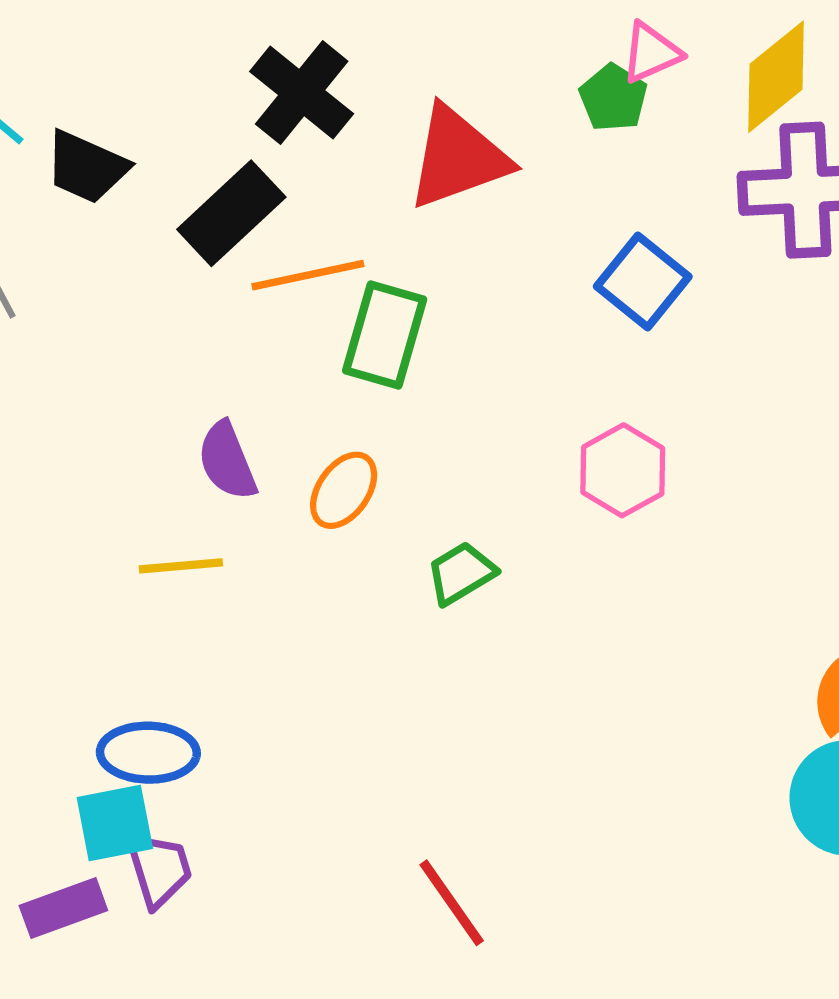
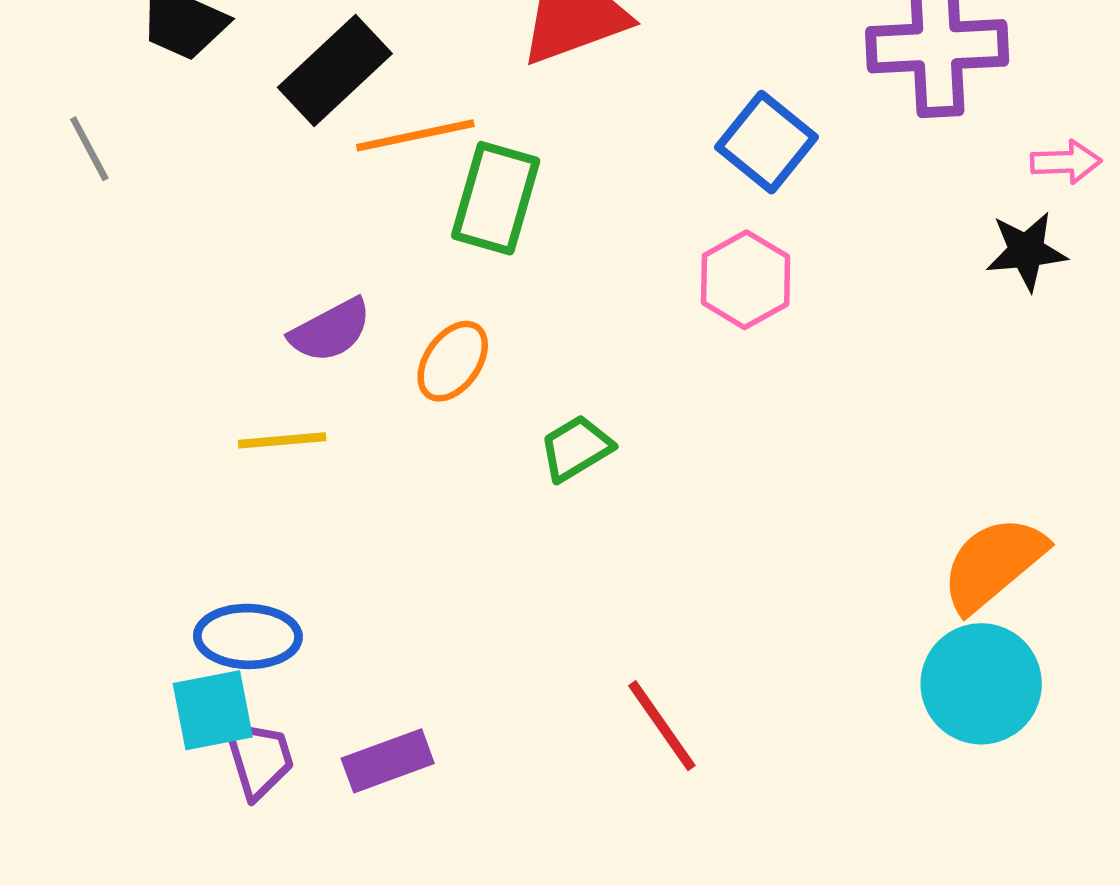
purple semicircle: (227, 461) -> (330, 330), turned -96
pink hexagon: (623, 470) -> (746, 280), moved
red line: (452, 903) -> (662, 726), moved
purple rectangle: (63, 908) -> (388, 761), moved

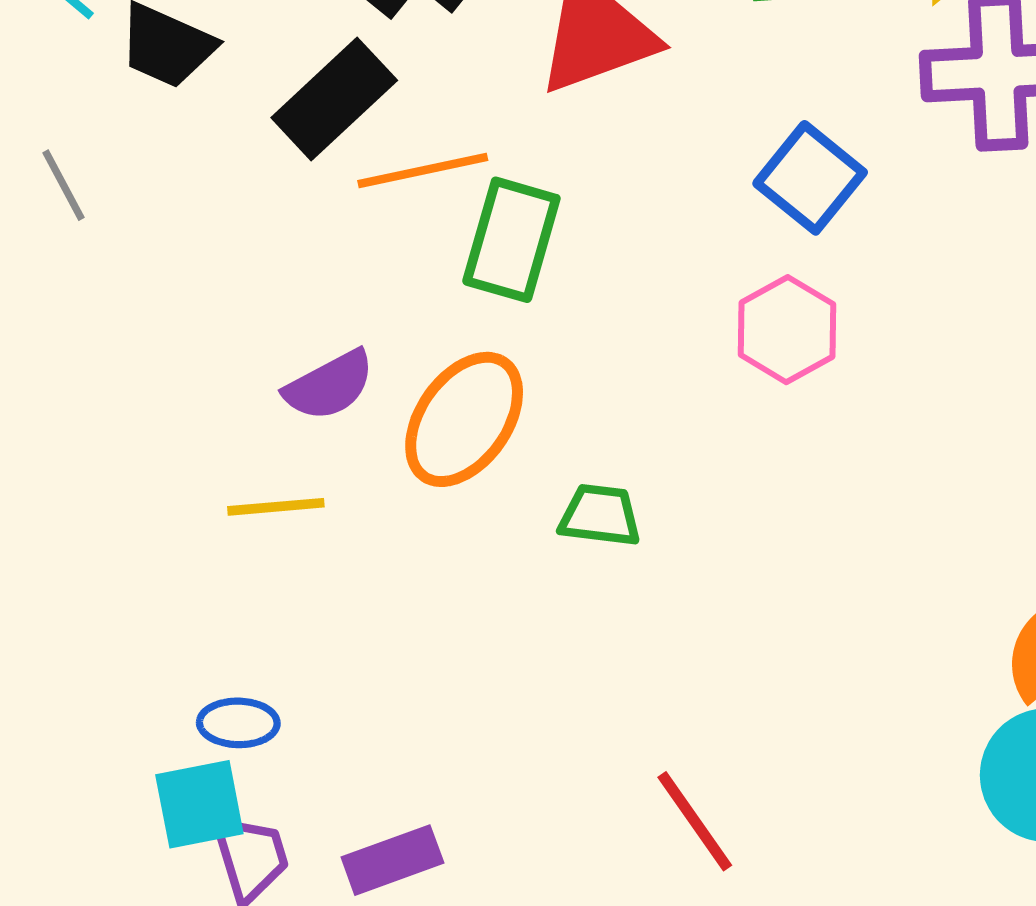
orange ellipse: (453, 361) -> (464, 419), size x1.5
green trapezoid: (576, 448) -> (600, 515), turned 38
blue ellipse: (248, 636) -> (238, 723), size x0.7

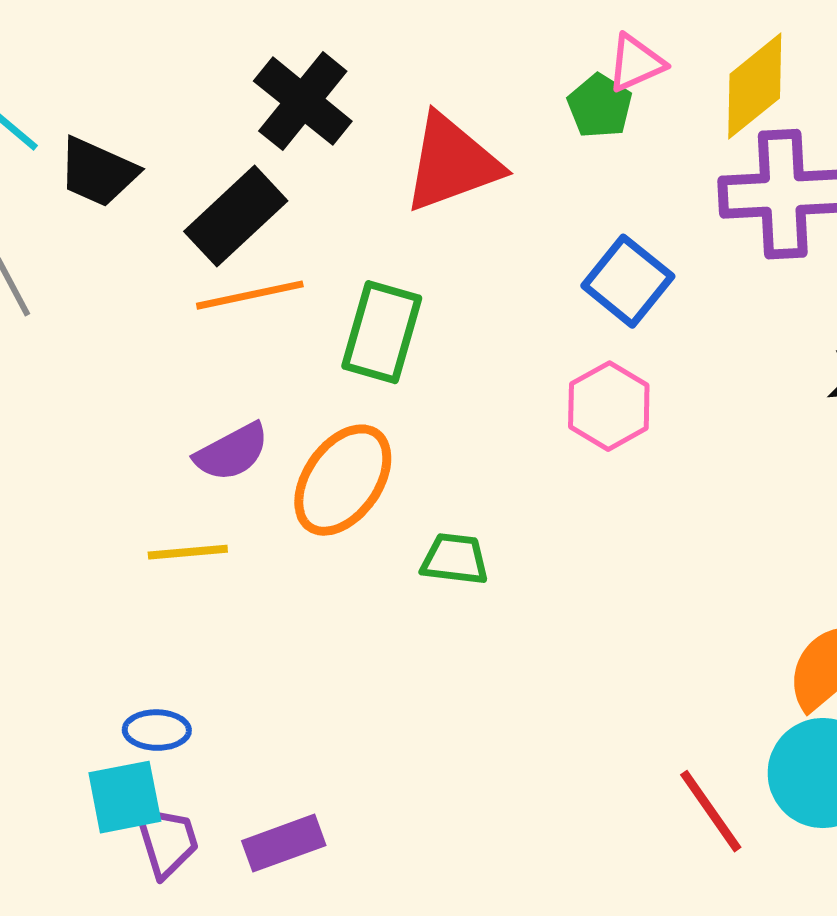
orange line: (423, 171) -> (250, 295), moved
red line: (695, 821) -> (711, 811), moved

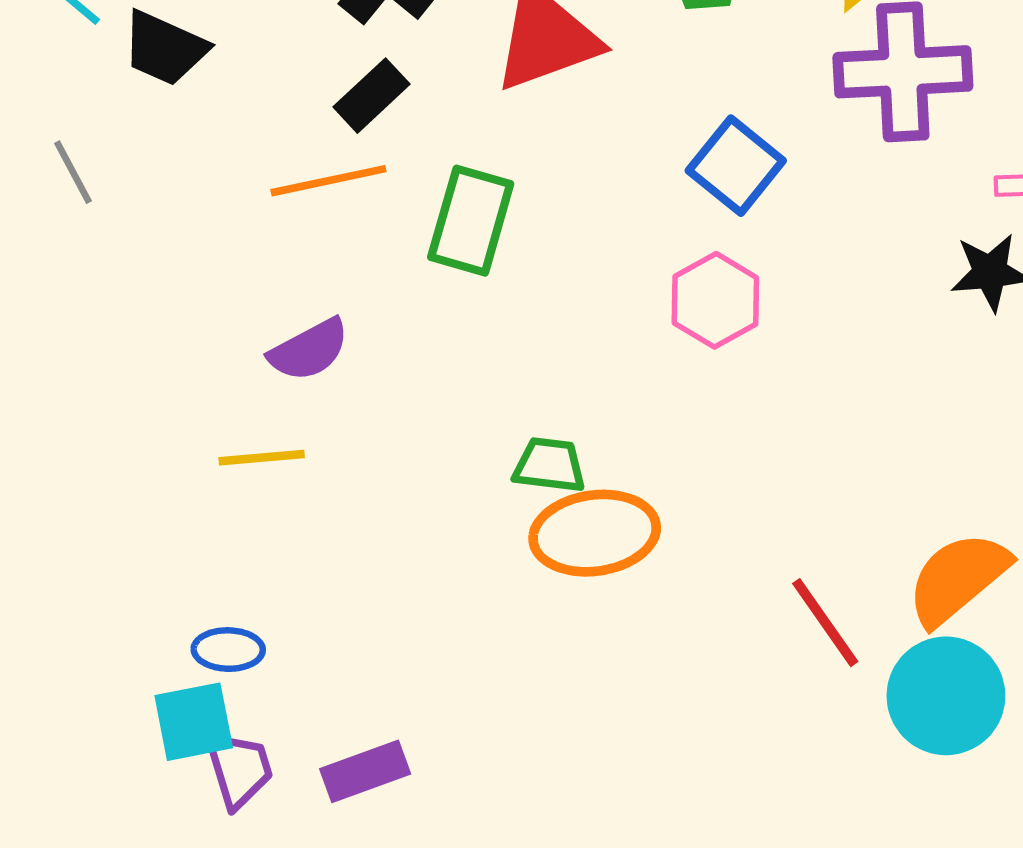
black rectangle: (236, 216) -> (372, 96), moved, size x0.7
orange ellipse: (343, 480) -> (595, 533), moved, turned 47
red line: (711, 811) -> (825, 623), moved

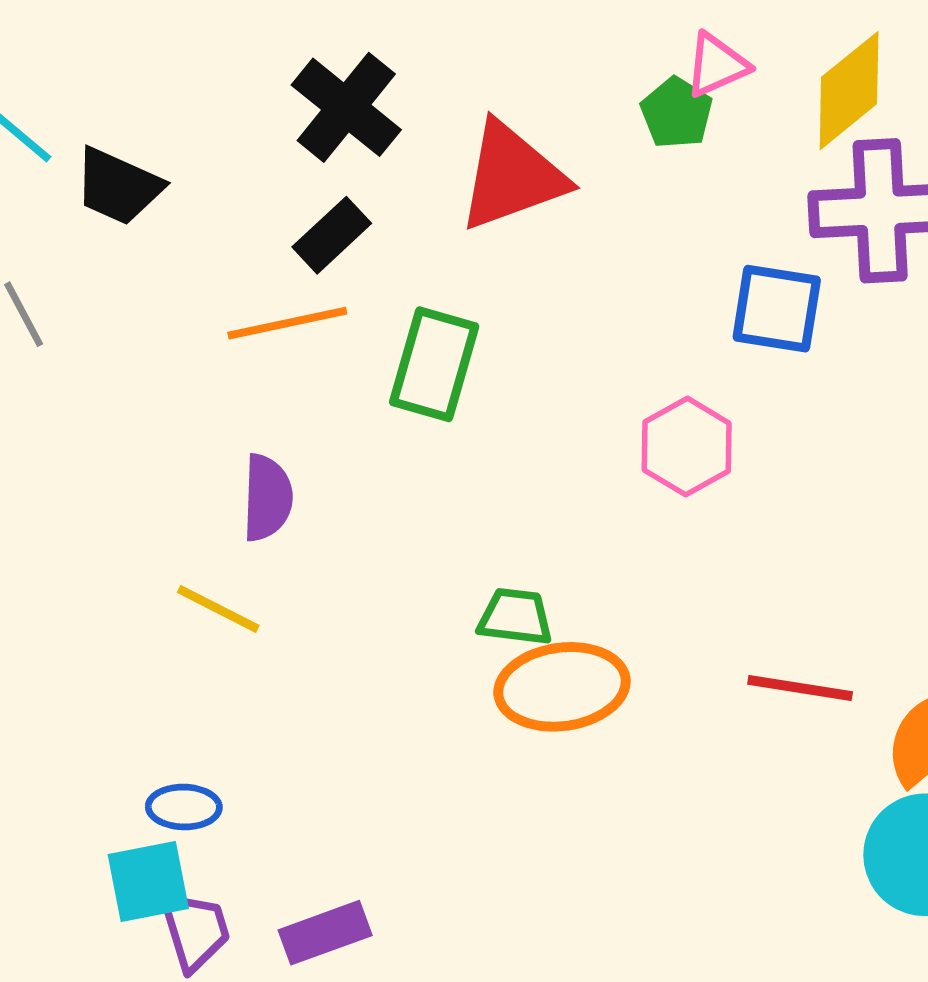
blue square: (736, 166) -> (777, 309), moved, turned -30
purple semicircle: (309, 350) -> (267, 498), turned -60
yellow line: (262, 458) -> (218, 609), turned 32
red line: (825, 623) -> (800, 688), moved, turned -46

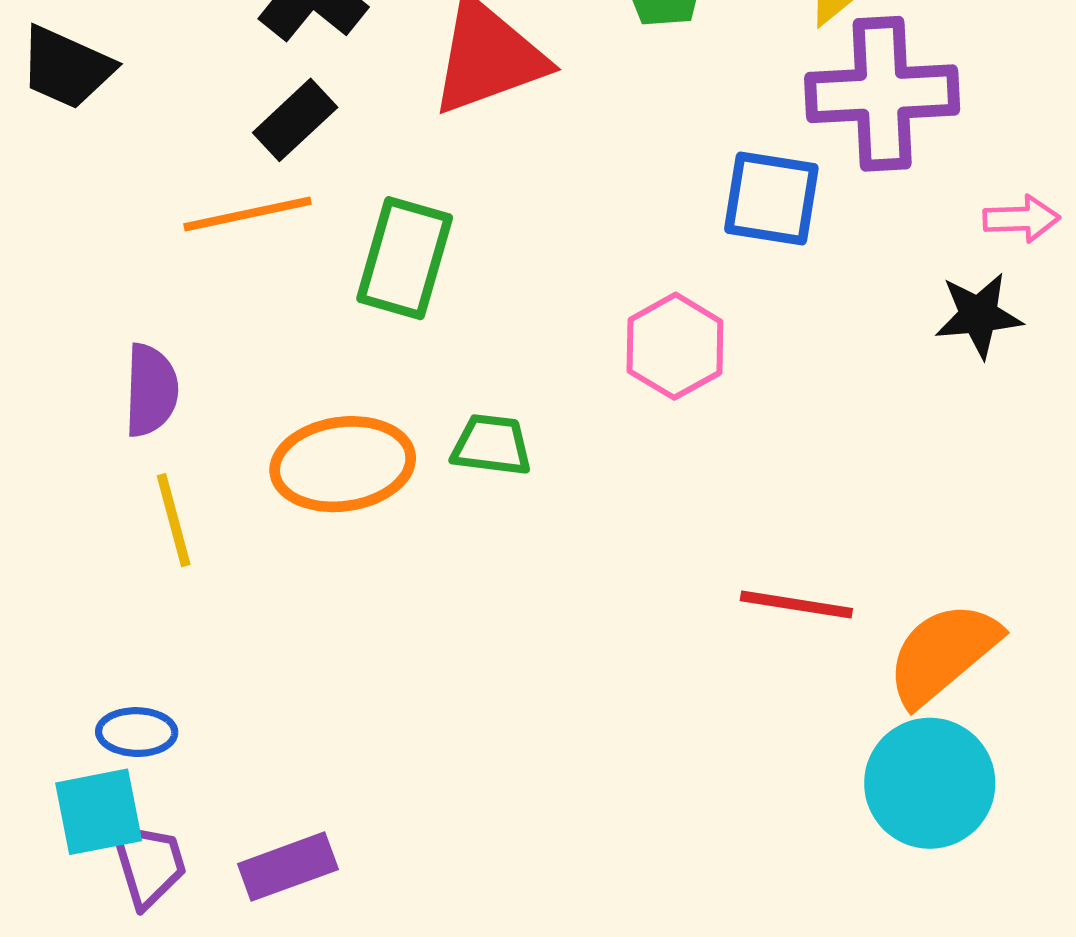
purple semicircle: (267, 498) -> (151, 390), moved
yellow line: (218, 609) -> (174, 520), turned 48
green trapezoid: (515, 617) -> (492, 445), moved
orange ellipse: (562, 687) -> (343, 464), moved

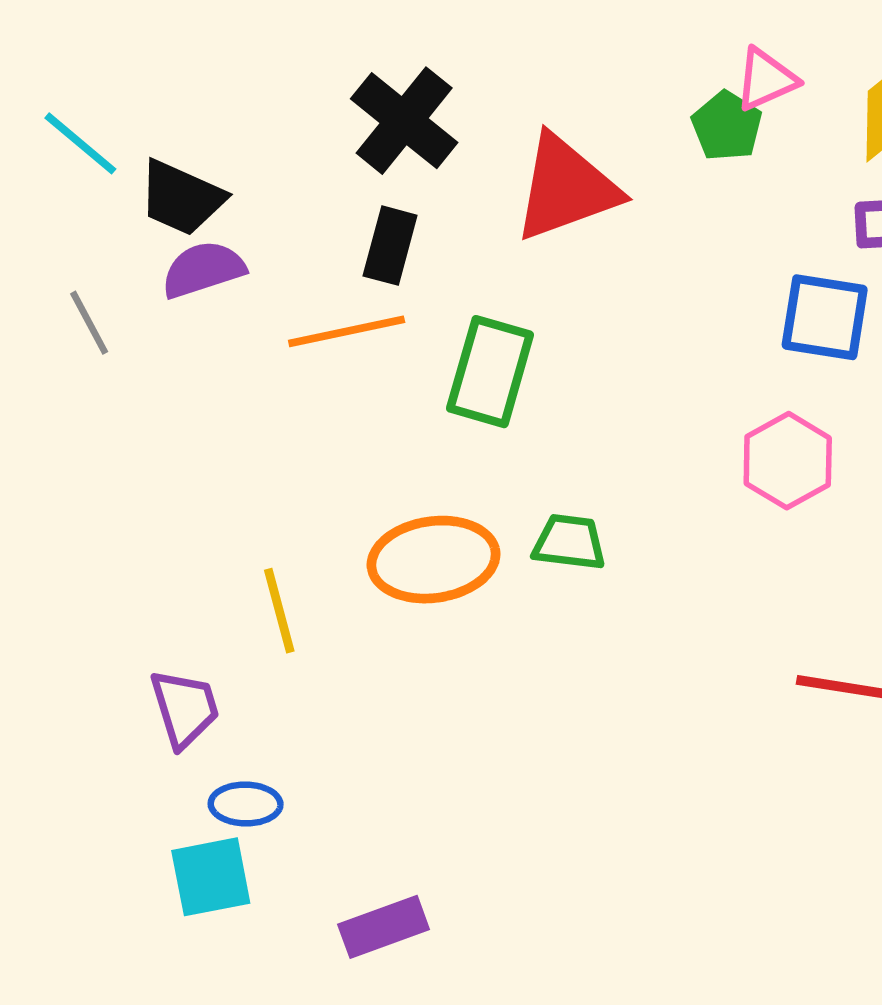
black rectangle: (295, 120) -> (390, 246), turned -32
pink hexagon: (675, 346) -> (788, 461), moved
purple semicircle: (151, 390) -> (203, 269), moved, turned -110
purple trapezoid: (149, 864) -> (185, 708), moved

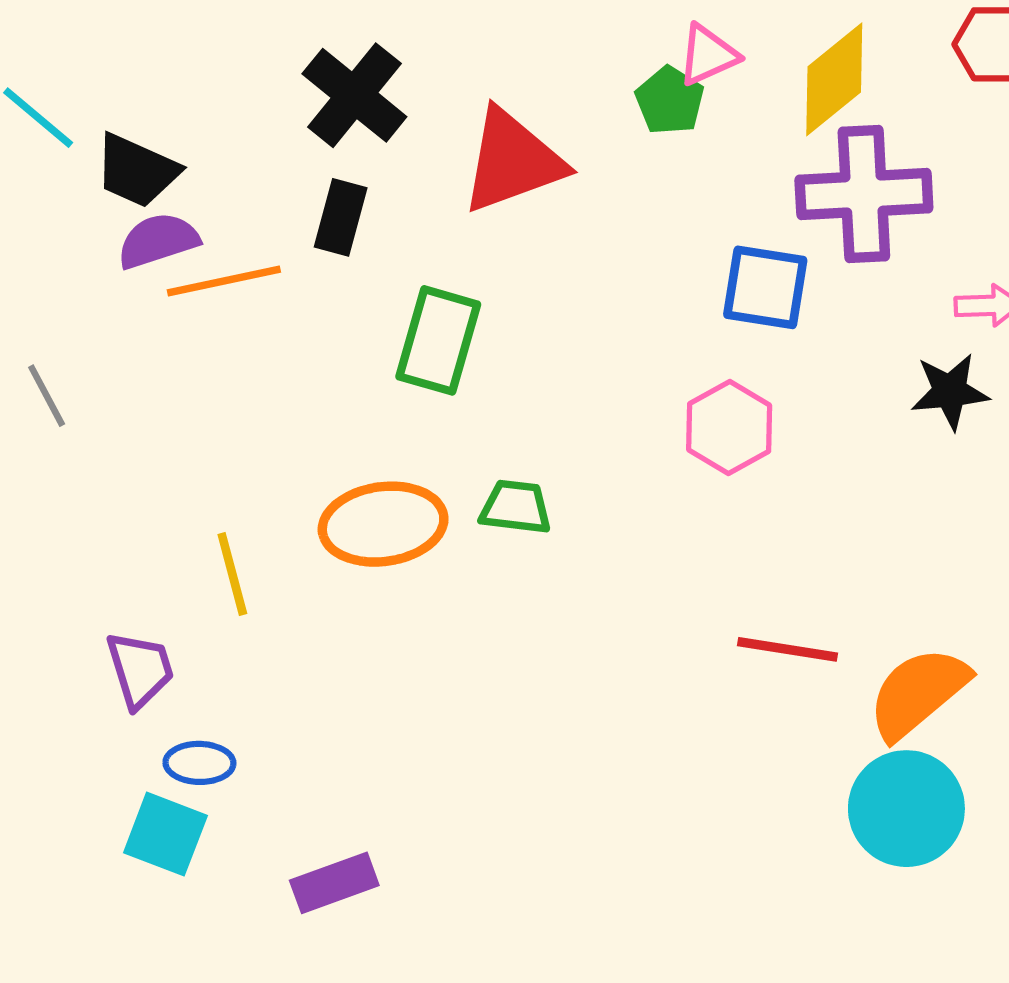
gray line: (89, 323) -> (47, 396), moved
orange line: (347, 331) -> (224, 281), moved
cyan square: (211, 877) -> (165, 834), turned 32

